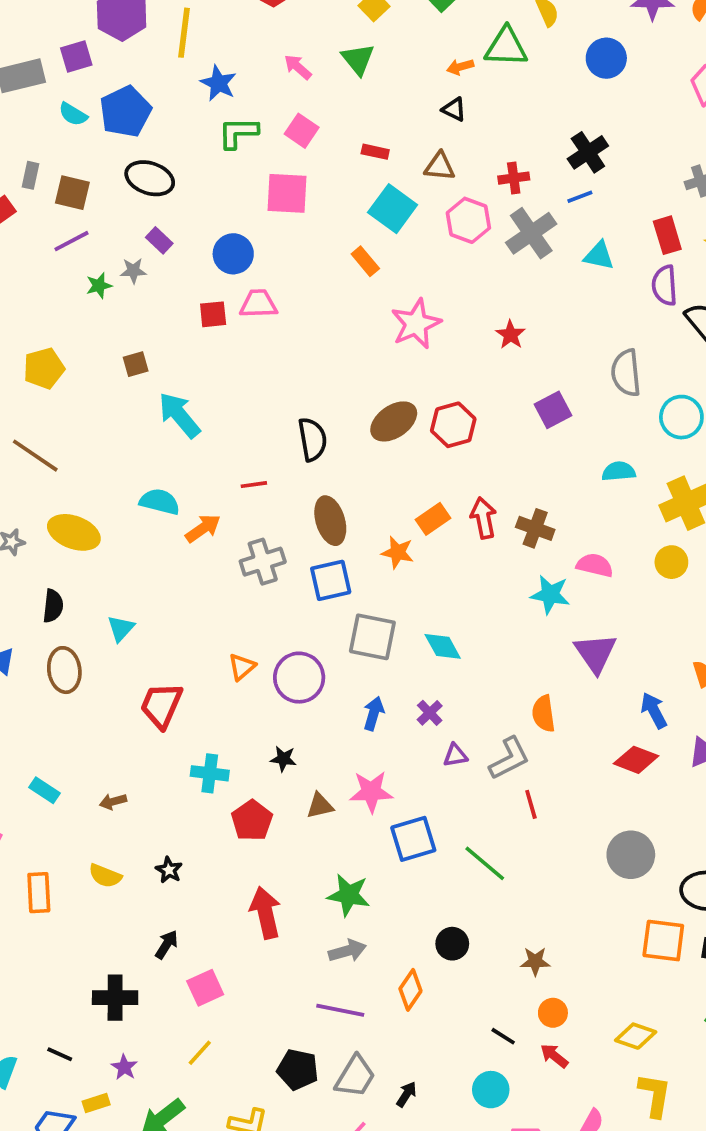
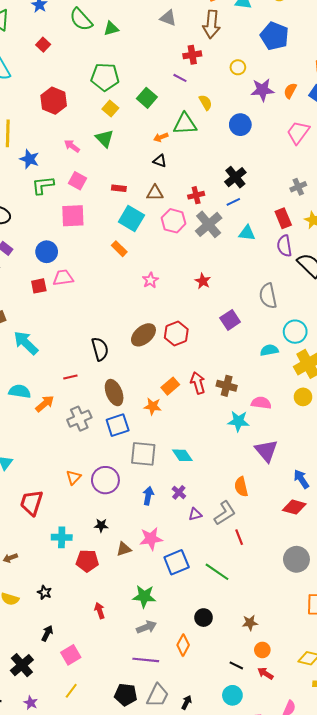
pink star: (416, 324) -> (150, 280), size x0.6
cyan circle: (681, 417) -> (295, 332), moved
red pentagon: (252, 820) -> (87, 561), turned -30
red arrow: (265, 913) -> (100, 611), size x0.6
black cross: (115, 998) -> (22, 665), turned -35

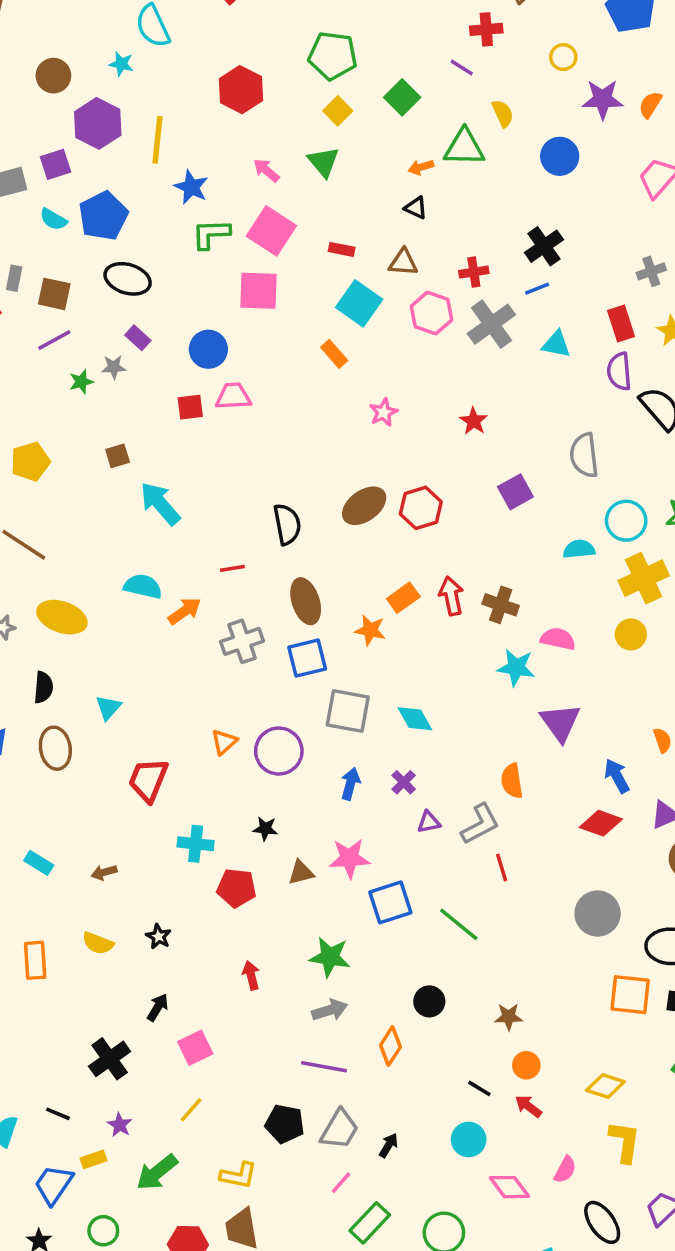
pink square: (78, 181) -> (271, 231), size x1.5

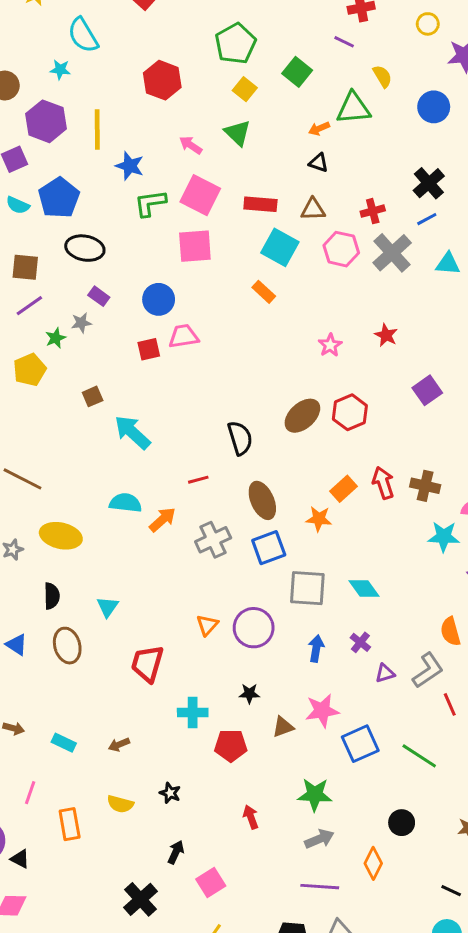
green pentagon: (333, 56) -> (236, 44), turned -30
red rectangle: (342, 249) -> (260, 204), size x1.5
pink star: (383, 412) -> (330, 345), moved
yellow pentagon: (30, 462) -> (30, 370), moved

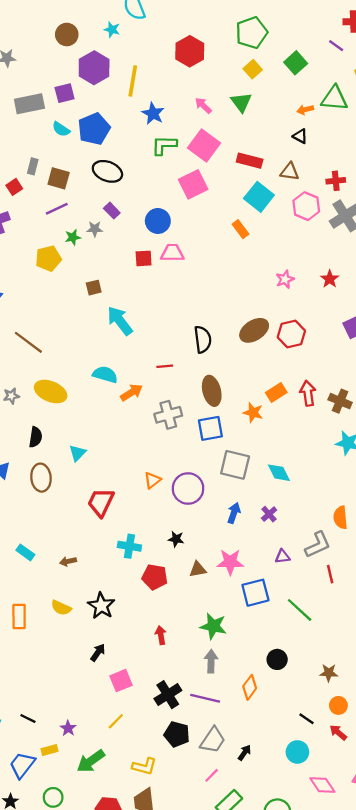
pink square: (195, 246) -> (193, 184), turned -32
purple triangle: (385, 673) -> (282, 557), moved
black star: (170, 793) -> (101, 606), size x1.6
gray arrow: (319, 839) -> (211, 661), turned -75
black cross: (141, 899) -> (168, 695), moved

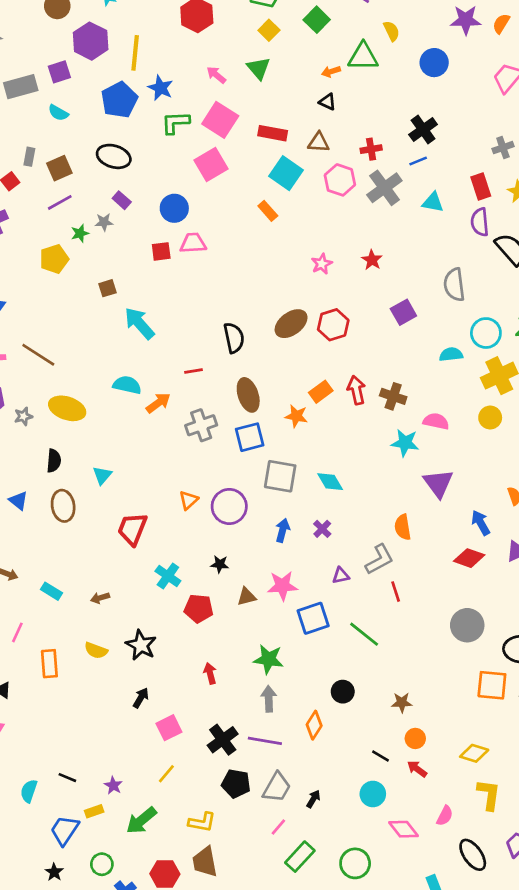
blue pentagon: (94, 129) -> (119, 100), moved
brown square: (59, 178) -> (59, 168), turned -35
cyan cross: (129, 546) -> (168, 576), turned 30

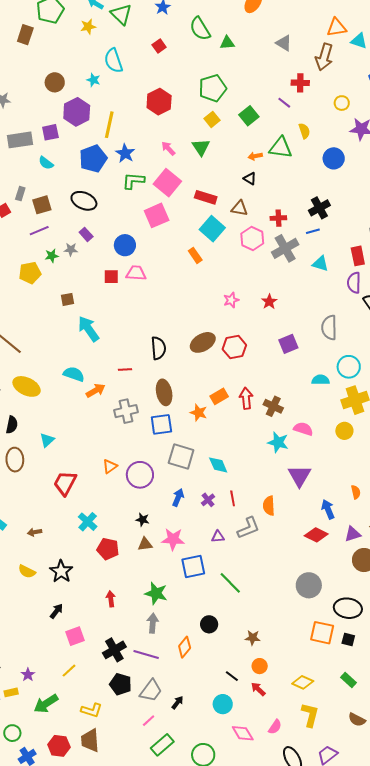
black star: (220, 564) -> (143, 520), moved
red line: (396, 592) -> (233, 498), moved

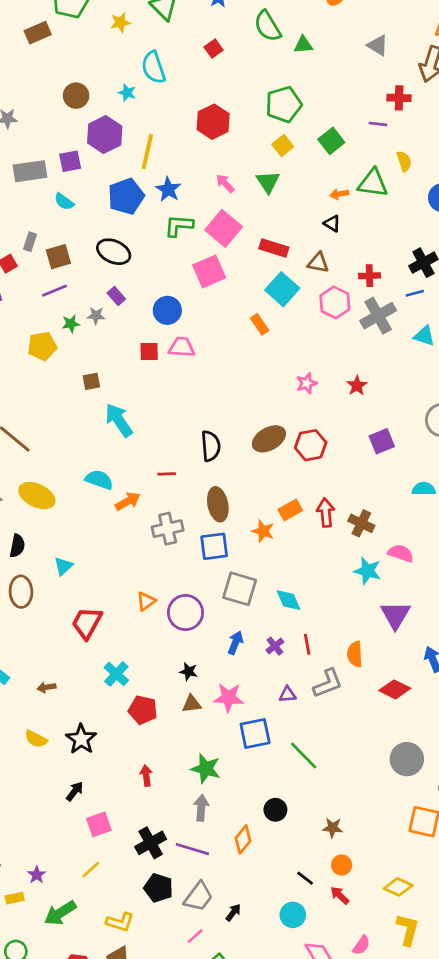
brown rectangle: (25, 35) -> (38, 33), turned 48
purple line: (284, 103) -> (378, 124), turned -32
red diamond: (316, 535) -> (395, 689), moved

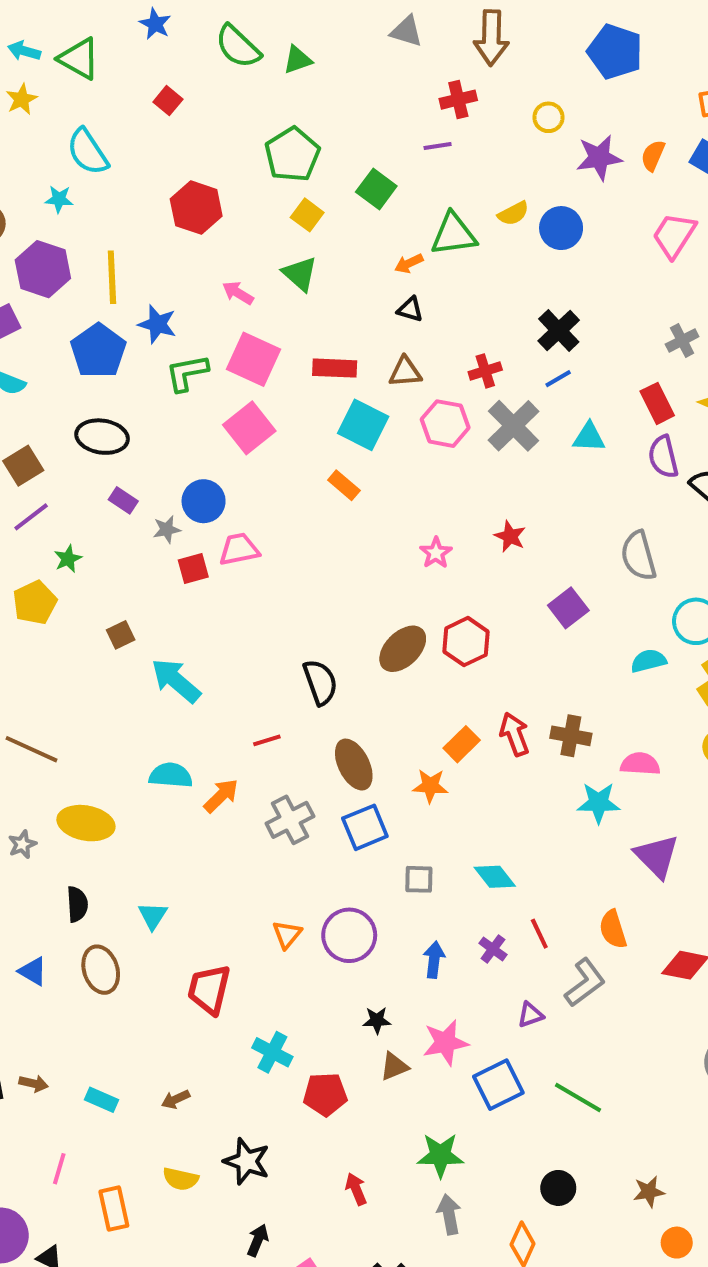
yellow semicircle: (404, 161) -> (513, 213), moved, turned 96
gray star: (96, 316) -> (167, 529), moved
gray square: (240, 589) -> (419, 879), size x0.6

